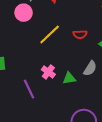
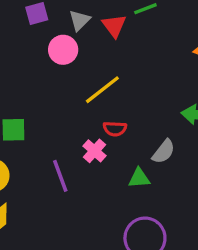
red semicircle: (80, 34) -> (115, 129), moved
green triangle: (69, 78) -> (139, 178), moved

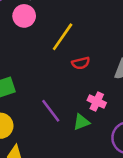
pink cross: (95, 151) -> (97, 102), moved
green triangle: (139, 178) -> (81, 122), moved

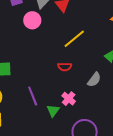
yellow line: (63, 37) -> (74, 39), moved
green triangle: (81, 122) -> (53, 111), turned -48

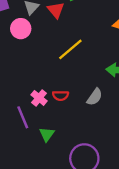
red semicircle: (65, 67) -> (61, 96), moved
pink cross: (69, 99) -> (39, 98), moved

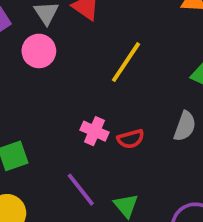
pink cross: (39, 98) -> (95, 131), moved

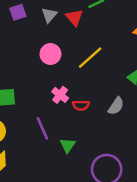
pink circle: (39, 51) -> (50, 54), moved

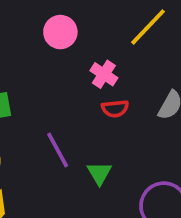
yellow line: (90, 58) -> (148, 27), moved
pink cross: (60, 95) -> (104, 74), moved

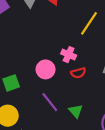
pink circle: (60, 32) -> (46, 69), moved

